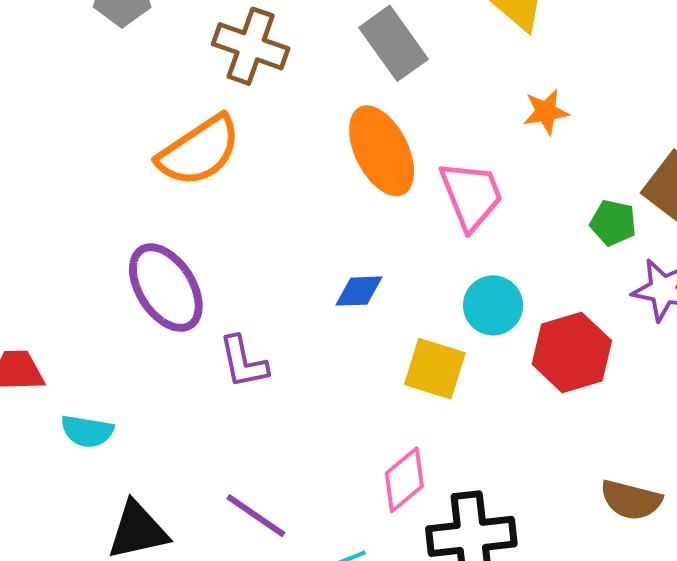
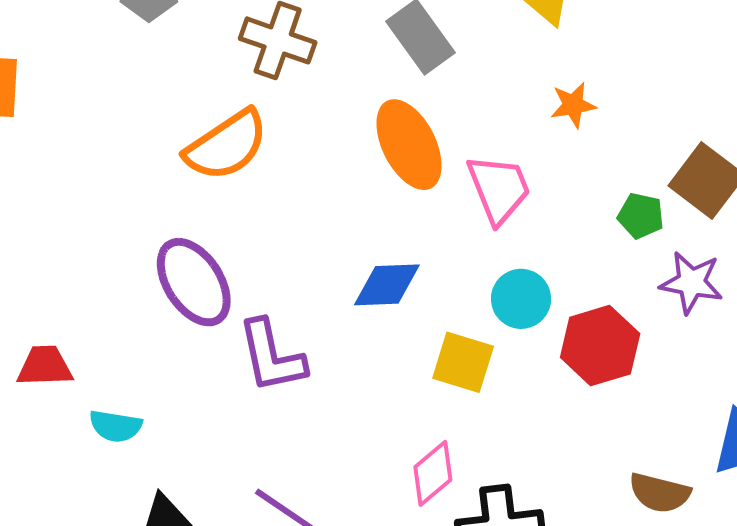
blue diamond: (359, 291) -> (387, 285), size x1.4
purple L-shape: (243, 362) -> (271, 356), size x1.4

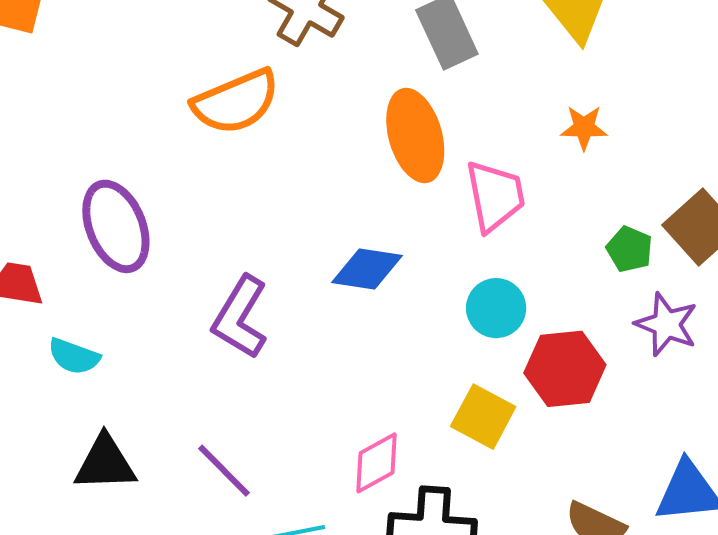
purple ellipse: (194, 282) -> (116, 226), moved
purple L-shape: (271, 356) -> (240, 317), turned 32
yellow square: (463, 362) -> (483, 417), moved

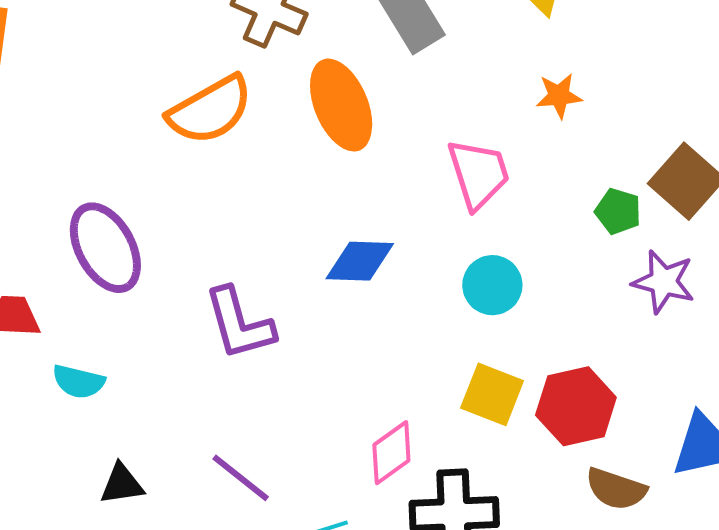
orange ellipse: (415, 135) -> (341, 105), moved
purple L-shape: (240, 317) -> (239, 324), turned -40
red hexagon: (565, 369) -> (576, 406), moved
black triangle: (105, 463) -> (122, 484), size x0.7

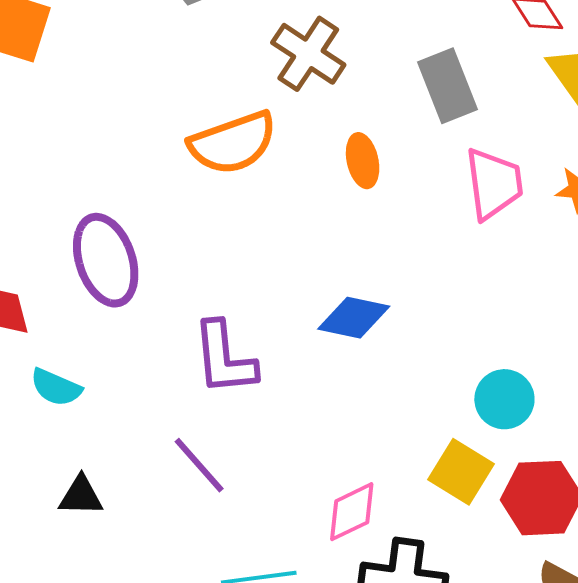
orange ellipse: (341, 105) -> (363, 161), size x0.6
pink trapezoid: (479, 174) -> (494, 184), moved
cyan circle: (492, 285) -> (504, 399), moved
purple line: (241, 478) -> (199, 465), moved

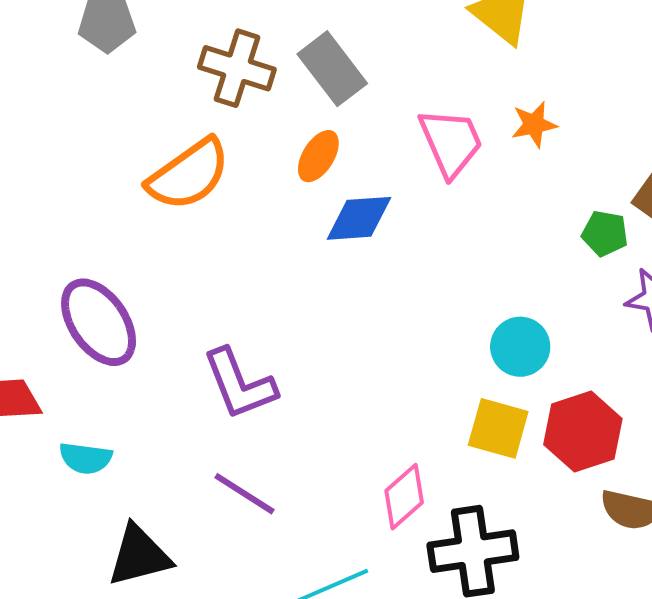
gray rectangle: (448, 86) -> (332, 69), moved
orange ellipse: (363, 161) -> (318, 156), turned 60
blue diamond: (354, 318) -> (359, 218), moved
black triangle: (81, 496) -> (139, 556), size x1.5

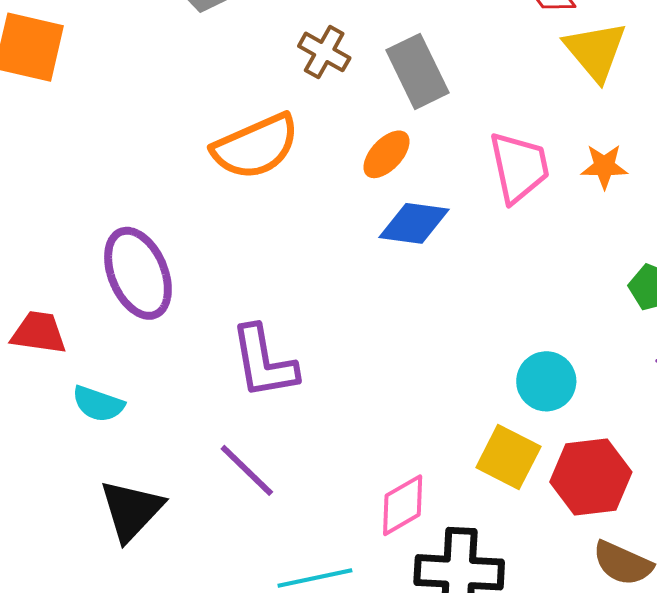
brown cross: (237, 68) -> (324, 52), size x0.7
black triangle: (139, 556) -> (131, 510), turned -44

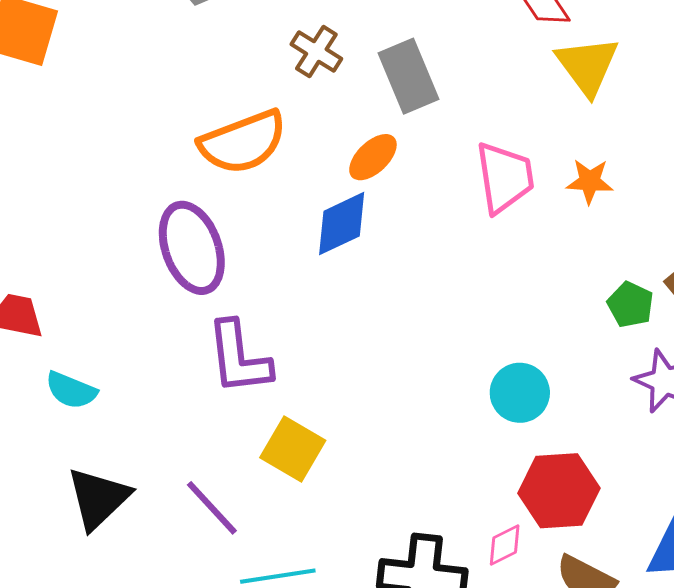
blue diamond: (414, 223) -> (342, 224), moved, turned -36
purple ellipse: (138, 273) -> (192, 248), moved
yellow square: (508, 457) -> (293, 449), moved
purple line: (247, 470) -> (212, 508), moved
pink diamond: (403, 505) -> (505, 545), moved, size x0.7

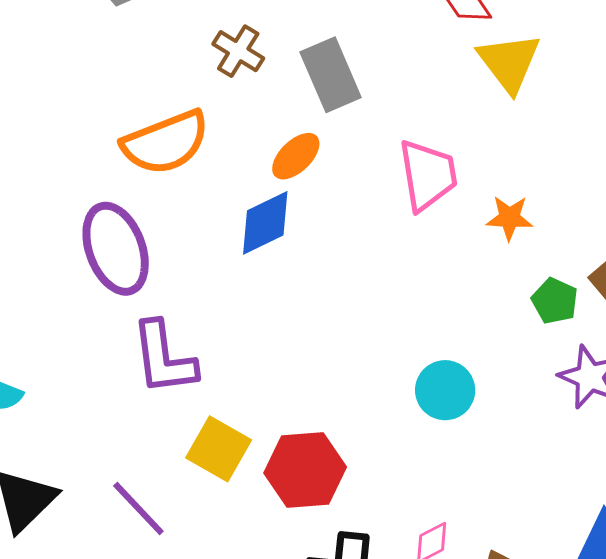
orange star: (590, 181) -> (509, 218), moved
red hexagon: (559, 491) -> (305, 470), moved

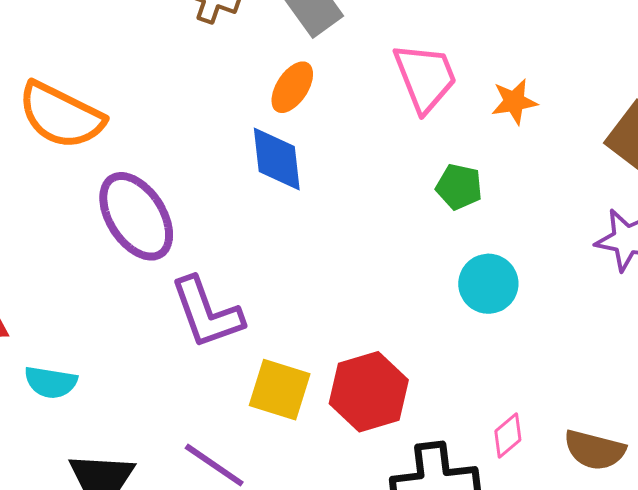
orange semicircle: (165, 142) -> (61, 115), moved, turned 60
blue diamond: (265, 223) -> (277, 159), turned -58
green pentagon: (555, 301) -> (459, 187), moved

